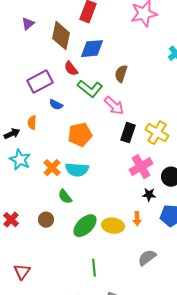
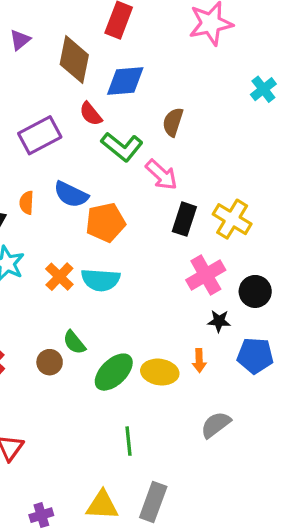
blue semicircle: (56, 105) -> (71, 194), moved, size x1.5
green semicircle: (65, 197) -> (74, 342), moved

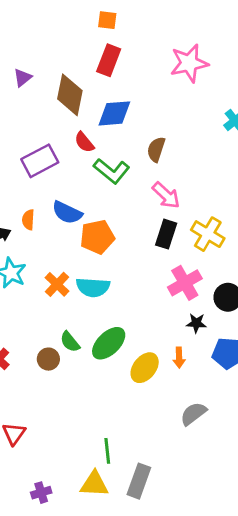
pink arrow: (161, 175) -> (166, 195), moved
green ellipse: (114, 372) -> (109, 343), moved
yellow ellipse: (160, 372) -> (145, 368), turned -60
green line: (129, 441) -> (107, 451), moved

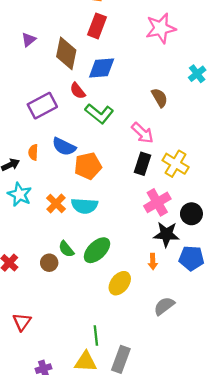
brown semicircle: (156, 149) -> (160, 98), moved, turned 132
black star: (196, 323) -> (166, 234), size x1.6
yellow ellipse: (145, 368) -> (120, 283), moved

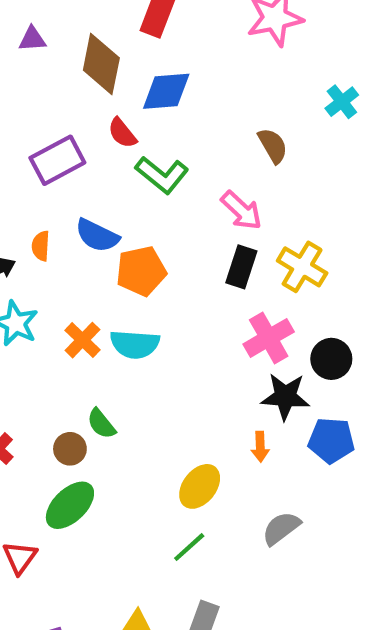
purple triangle: (29, 40) -> (32, 39), turned 35
green ellipse: (97, 250) -> (70, 505), moved
green line: (96, 336) -> (189, 547), moved, turned 54

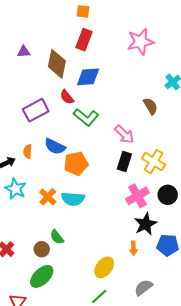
brown semicircle: (273, 146) -> (151, 106), moved
black circle: (331, 359) -> (168, 195), moved
black star: (285, 397) -> (146, 224), turned -30

